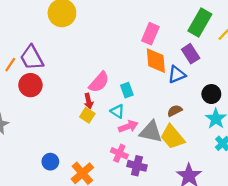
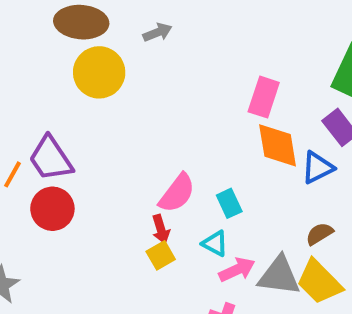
yellow square: (87, 115) -> (161, 255), turned 32

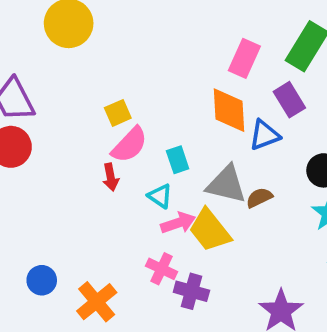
pink rectangle: (264, 97) -> (244, 58), moved
yellow square: (161, 255) -> (118, 113), moved
gray triangle: (279, 276) -> (226, 184), moved
yellow trapezoid: (319, 282) -> (210, 230), moved

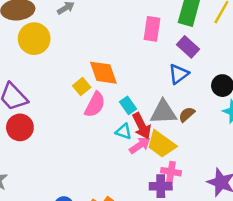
orange diamond: (229, 110) -> (103, 73), moved
red arrow: (111, 177) -> (142, 126), moved, size x1.5
pink cross: (161, 269) -> (171, 172), moved

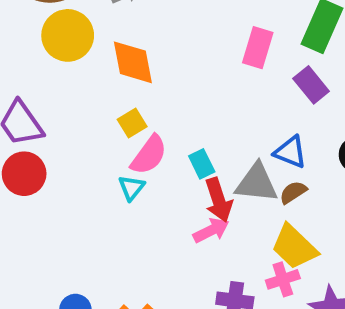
orange diamond: (103, 73) -> (133, 62), moved
blue triangle: (179, 74) -> (290, 152), moved, turned 50
cyan triangle: (124, 131) -> (131, 188), moved, turned 42
yellow trapezoid: (161, 144) -> (294, 247), moved
pink cross: (171, 172) -> (283, 279), moved, turned -36

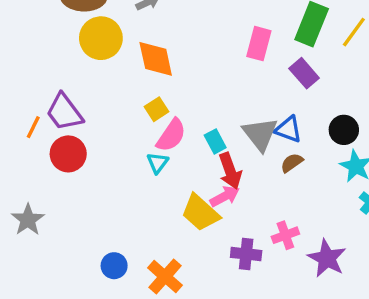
gray triangle: (257, 183) -> (260, 134), moved, turned 48
yellow trapezoid: (294, 247) -> (200, 213), moved

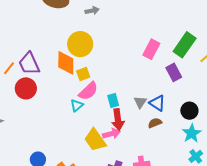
yellow circle: (101, 38) -> (80, 44), moved
orange diamond: (156, 59) -> (66, 63), moved
gray triangle: (260, 134) -> (140, 102), size x0.6

